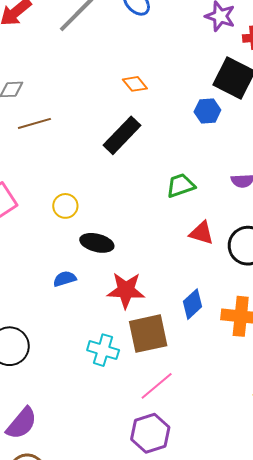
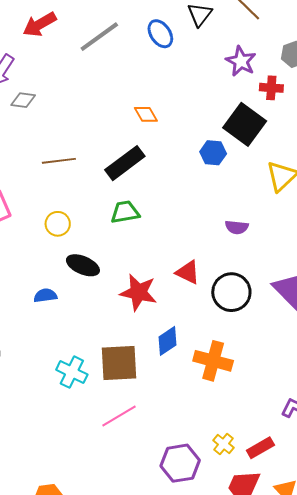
brown line: (34, 123) -> (59, 161), moved
green trapezoid: (181, 186) -> (125, 212), moved
red star: (126, 290) -> (138, 292), moved
purple hexagon: (150, 433) -> (180, 463), moved

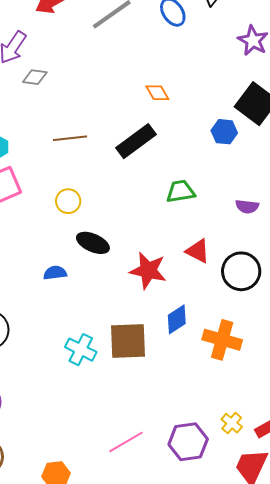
green trapezoid: (125, 212) -> (180, 191), moved
pink line: (119, 416) -> (126, 442), moved

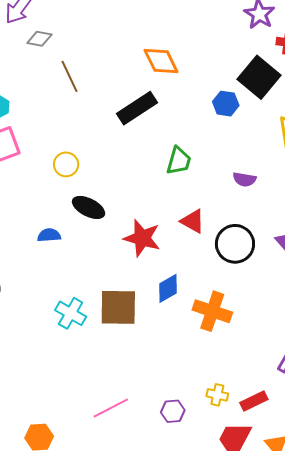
orange diamond: (157, 93) -> (161, 61), size x1.5
brown line: (70, 138) -> (69, 76), moved, turned 68
green trapezoid: (180, 191) -> (179, 161), turned 112
yellow cross: (232, 423) -> (217, 395), turned -30
purple hexagon: (188, 442) -> (173, 411), size x0.6

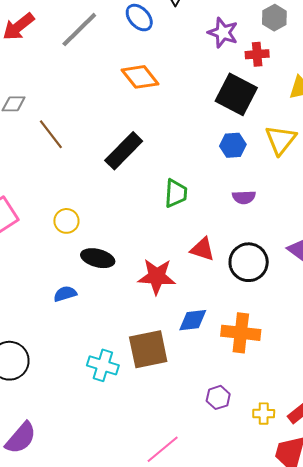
orange diamond: (161, 61) -> (140, 77), moved
blue hexagon: (226, 104) -> (233, 145), moved
blue diamond: (168, 288) -> (193, 320), turned 36
purple hexagon: (173, 411) -> (218, 397), moved

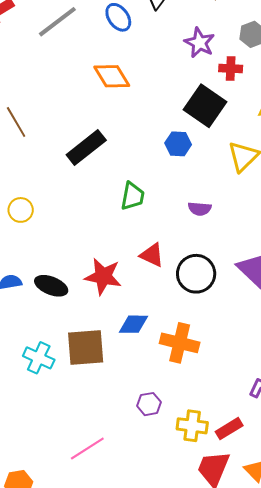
blue hexagon: (233, 145) -> (178, 144), moved
black ellipse: (98, 258) -> (51, 286), moved
yellow cross: (264, 414) -> (192, 426), size x1.4

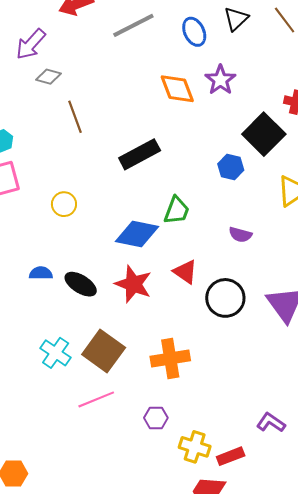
purple star: (199, 43) -> (220, 80), moved
blue diamond: (133, 324) -> (137, 234), moved, size x1.4
orange cross: (180, 343) -> (170, 358), moved, turned -33
brown square: (86, 348) -> (104, 351), turned 30
pink line: (87, 449) -> (96, 399), moved

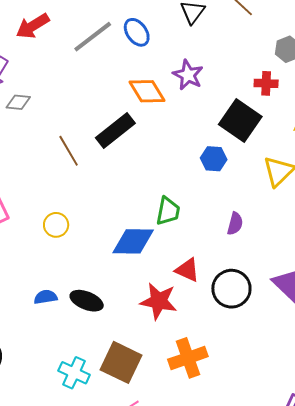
blue ellipse: (194, 32) -> (137, 32), moved
brown line: (75, 117) -> (69, 151), moved
black rectangle: (140, 154) -> (115, 130), moved
purple semicircle: (240, 235) -> (235, 224), turned -80
red star: (133, 284) -> (159, 301), moved

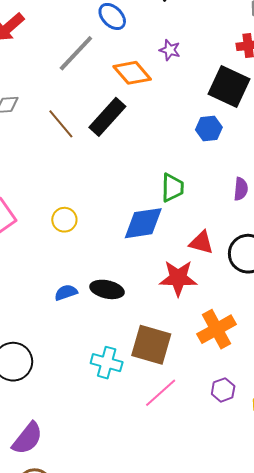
gray line: (93, 37) -> (76, 53), moved
purple star: (188, 75) -> (170, 50), size x0.7
brown line: (69, 151) -> (61, 124), moved

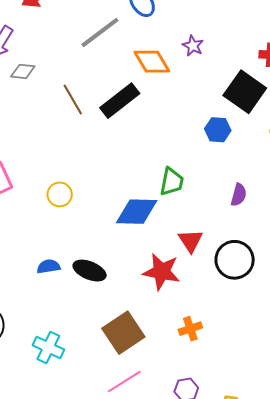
red triangle: (201, 243) -> (191, 241), turned 32
orange cross: (216, 329) -> (190, 329), size x0.6
brown square: (151, 345) -> (123, 333), turned 30
cyan cross: (107, 363) -> (48, 347), moved

